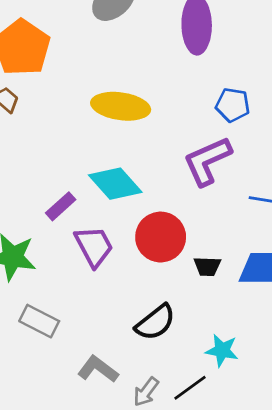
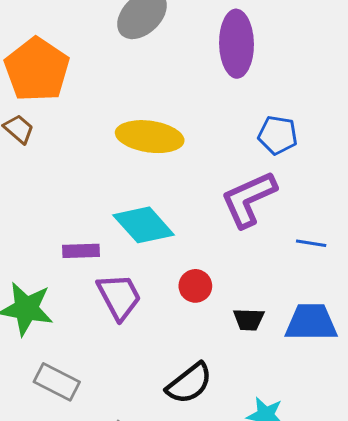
purple rectangle: (61, 206) -> (81, 251), turned 40
red circle: (161, 237) -> (195, 286), size x0.6

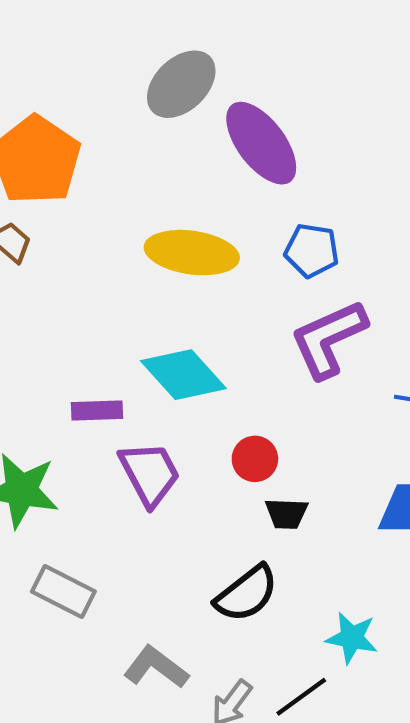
purple ellipse: (236, 44) -> (261, 143), moved, turned -36
blue pentagon: (278, 135) -> (312, 250), moved
black trapezoid: (249, 319) -> (286, 514), moved

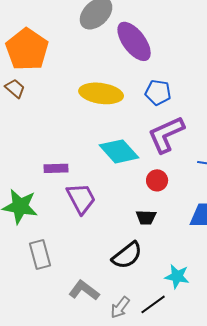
cyan diamond: (183, 375) -> (119, 151), moved
red circle: (255, 459) -> (157, 180), moved
gray rectangle: (63, 591) -> (40, 254), turned 48

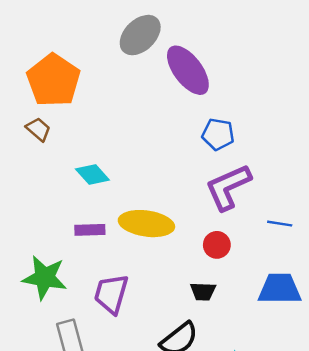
yellow ellipse: (101, 93) -> (146, 224), moved
cyan diamond: (119, 151) -> (92, 175), moved, size x0.7
purple trapezoid: (81, 198) -> (111, 294), moved, turned -136

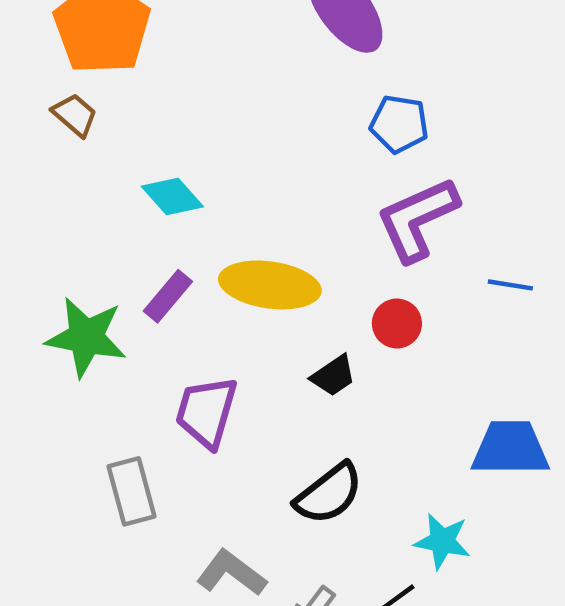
purple rectangle: (90, 230) -> (168, 296), turned -48
green star: (45, 278) -> (86, 337), moved
blue trapezoid: (280, 289) -> (510, 448), moved
black trapezoid: (203, 291) -> (333, 376), moved, turned -36

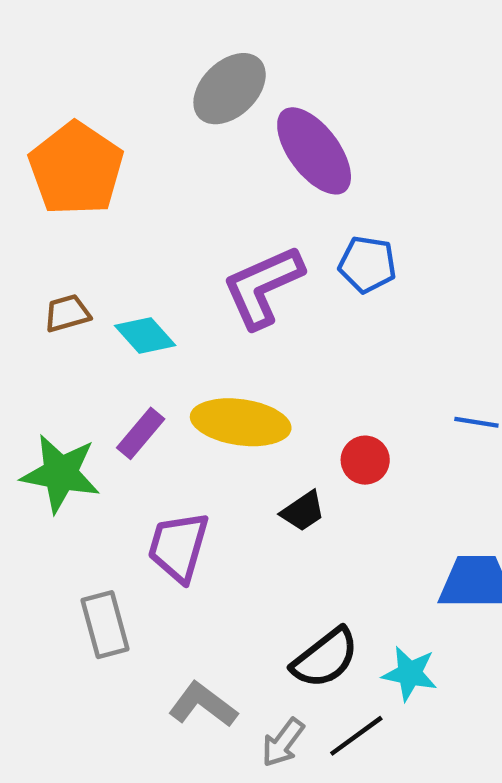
brown trapezoid: (75, 115) -> (67, 313), moved, turned -57
purple L-shape: (417, 219) -> (263, 287), moved
black semicircle: (329, 494) -> (325, 658), moved

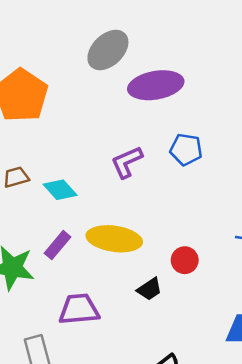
purple ellipse: (314, 151) -> (156, 85), turned -63
purple L-shape: (263, 287) -> (127, 162), size x0.7
purple trapezoid: (178, 547) -> (79, 309), turned 69

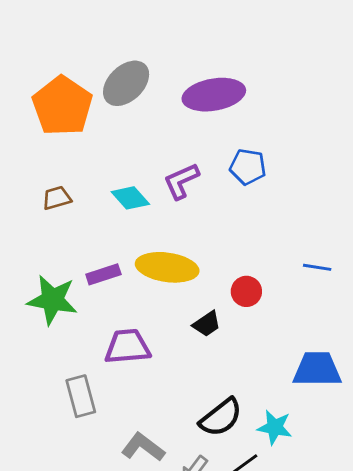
gray ellipse: (108, 50) -> (126, 83), moved
cyan diamond: (60, 190) -> (130, 198), moved
purple rectangle: (58, 245) -> (103, 274), turned 32

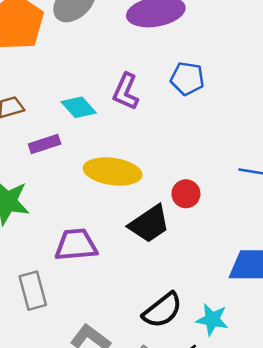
purple L-shape: (181, 181) -> (126, 92), turned -42
purple rectangle: (103, 274) -> (45, 144), moved
black trapezoid: (207, 324) -> (149, 224), size x1.6

